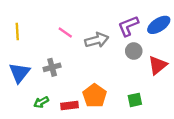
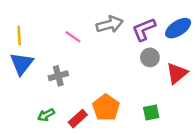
gray arrow: (97, 40) -> (110, 24), moved
blue triangle: (19, 73) -> (22, 64), moved
red rectangle: (69, 105) -> (78, 119), turned -35

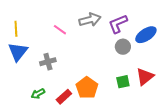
blue ellipse: (178, 28) -> (146, 35), moved
red triangle: (177, 73) -> (145, 77), moved
green square: (151, 112) -> (123, 82), moved

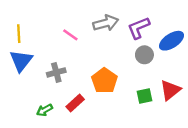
orange pentagon: (87, 88) -> (104, 81), moved
red rectangle: (64, 97) -> (75, 103), moved

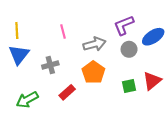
gray arrow: (106, 23) -> (94, 44), moved
pink line: (70, 35) -> (63, 31), turned 40
green arrow: (45, 110) -> (27, 100), moved, size x1.5

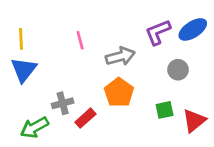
blue ellipse: (153, 37) -> (193, 29), moved
gray circle: (129, 49) -> (178, 70), moved
gray cross: (50, 65) -> (63, 103), moved
red triangle: (152, 81) -> (194, 121), moved

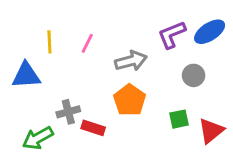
yellow line: (21, 39) -> (49, 42), moved
pink line: (80, 40) -> (87, 43), turned 42
blue triangle: (24, 70) -> (26, 75), turned 48
red rectangle: (85, 118) -> (93, 128), turned 60

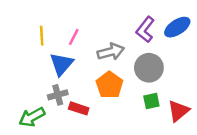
purple L-shape: (172, 35) -> (145, 30), turned -30
blue triangle: (26, 75) -> (61, 64), moved, turned -45
gray circle: (194, 75) -> (149, 68), moved, size x1.5

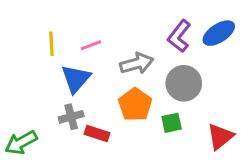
pink line: (74, 37) -> (91, 45), turned 42
green square: (151, 101) -> (172, 123), moved
green arrow: (32, 117) -> (21, 143), moved

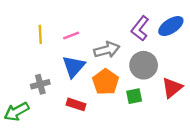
blue triangle: (76, 79) -> (74, 66), moved
gray cross: (71, 117) -> (40, 84), moved
red triangle: (220, 137) -> (172, 88), moved

